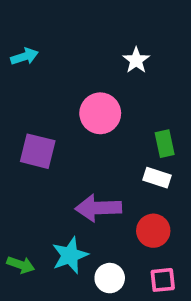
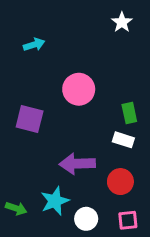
cyan arrow: (24, 56) -> (34, 45), moved
white star: (136, 60) -> (122, 22), moved

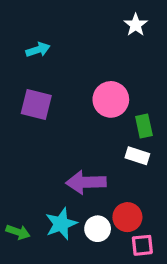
pink circle: (79, 89) -> (111, 99), moved
purple square: (30, 119) -> (36, 104), moved
red circle: (120, 182) -> (127, 217), moved
white circle: (86, 219) -> (98, 229), moved

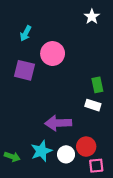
cyan arrow: (38, 50) -> (26, 33), turned 136
pink circle: (111, 99) -> (53, 54), moved

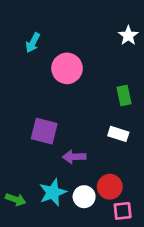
white star: (92, 17) -> (128, 36), moved
purple square: (25, 70) -> (44, 131), moved
green rectangle: (97, 85) -> (124, 95), moved
purple arrow: (58, 123) -> (74, 157), size x0.7

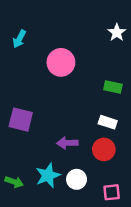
cyan arrow: (33, 43) -> (19, 39), moved
green rectangle: (124, 95) -> (113, 87), turned -66
purple square: (44, 131) -> (21, 120), moved
red circle: (110, 187) -> (104, 149), moved

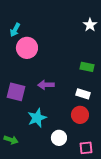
pink circle: (61, 62) -> (27, 48), moved
purple arrow: (67, 143) -> (46, 85), moved
cyan star: (48, 175) -> (37, 118), moved

